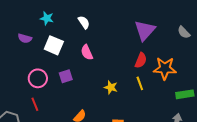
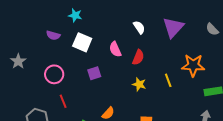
white semicircle: (84, 22) -> (139, 27), moved
red semicircle: (141, 60) -> (138, 57), moved
pink circle: (38, 78) -> (54, 74), moved

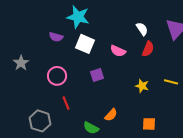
cyan star: (75, 15) -> (78, 17), size x1.6
pink semicircle: (115, 49) -> (118, 51), turned -42
red semicircle: (138, 57) -> (148, 49), moved
yellow line: (168, 80) -> (171, 82), turned -56

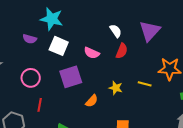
purple square: (97, 75) -> (71, 77), size x1.6
red line: (66, 103) -> (40, 105), turned 32
orange semicircle: (111, 115) -> (92, 101), moved

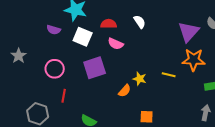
purple triangle: (150, 31) -> (189, 32), moved
red semicircle: (122, 51) -> (109, 24), moved, turned -112
orange semicircle: (92, 101) -> (125, 91), moved

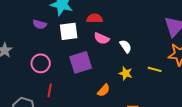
white semicircle: (140, 22) -> (126, 46), moved
white square: (83, 37) -> (69, 31), turned -30
orange semicircle: (125, 91) -> (104, 90), moved

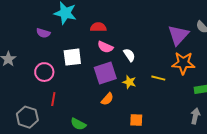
white square: (69, 31) -> (72, 57), moved
purple square: (81, 62) -> (105, 73), moved

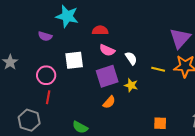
yellow line: (158, 78) -> (158, 69), moved
red line: (53, 99) -> (48, 97), moved
orange square: (136, 120) -> (160, 123), moved

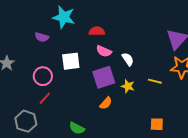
yellow line: (158, 69) -> (155, 81), moved
red line: (48, 97) -> (45, 98), turned 32

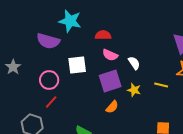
purple semicircle: (42, 37) -> (48, 41), size x1.6

